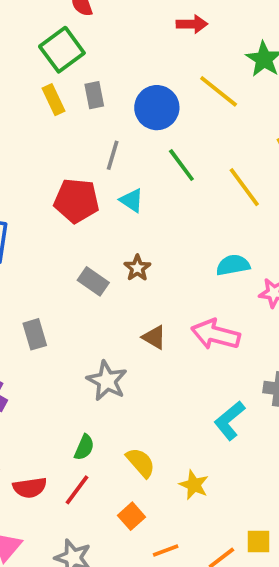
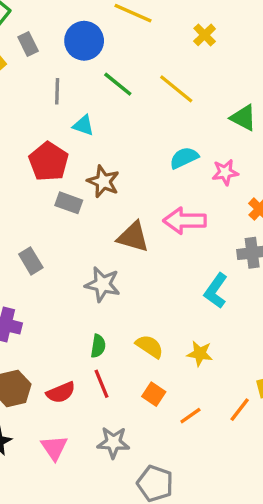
red pentagon: (76, 201) -> (48, 162), moved, turned -30
brown star: (137, 268) -> (103, 182), size x1.4
brown triangle: (154, 337) -> (133, 237), size x1.5
red line: (77, 490) -> (101, 384), turned -44

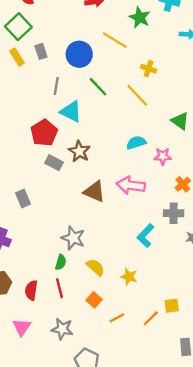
yellow cross: (205, 35) -> (149, 69), moved, turned -35
cyan triangle: (83, 125) -> (71, 111), size x1.5
gray star: (103, 284) -> (73, 238), moved
red semicircle: (61, 392) -> (31, 290), turned 114

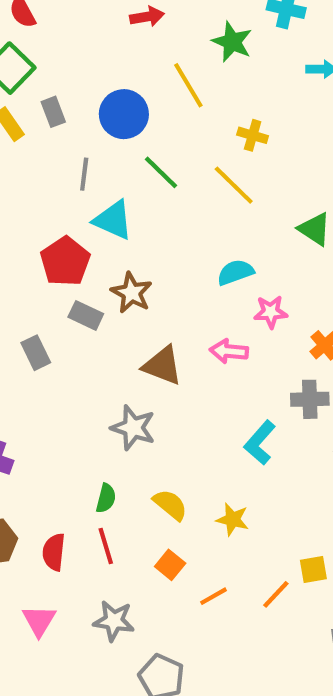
yellow line: (115, 40) -> (188, 85), turned 30
pink star: (163, 156) -> (271, 312), moved
pink arrow: (131, 185) -> (229, 351), size x0.7
gray rectangle: (23, 198) -> (36, 353), moved
gray star: (73, 238) -> (133, 428), moved

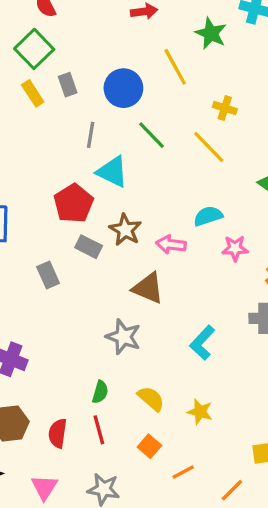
pink arrow: (229, 351) -> (171, 244), moved
cyan L-shape: (260, 443) -> (202, 343), moved
orange line: (276, 594) -> (232, 490), moved

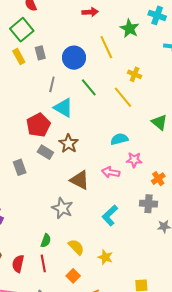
pink arrow: (171, 244) -> (111, 172), moved

